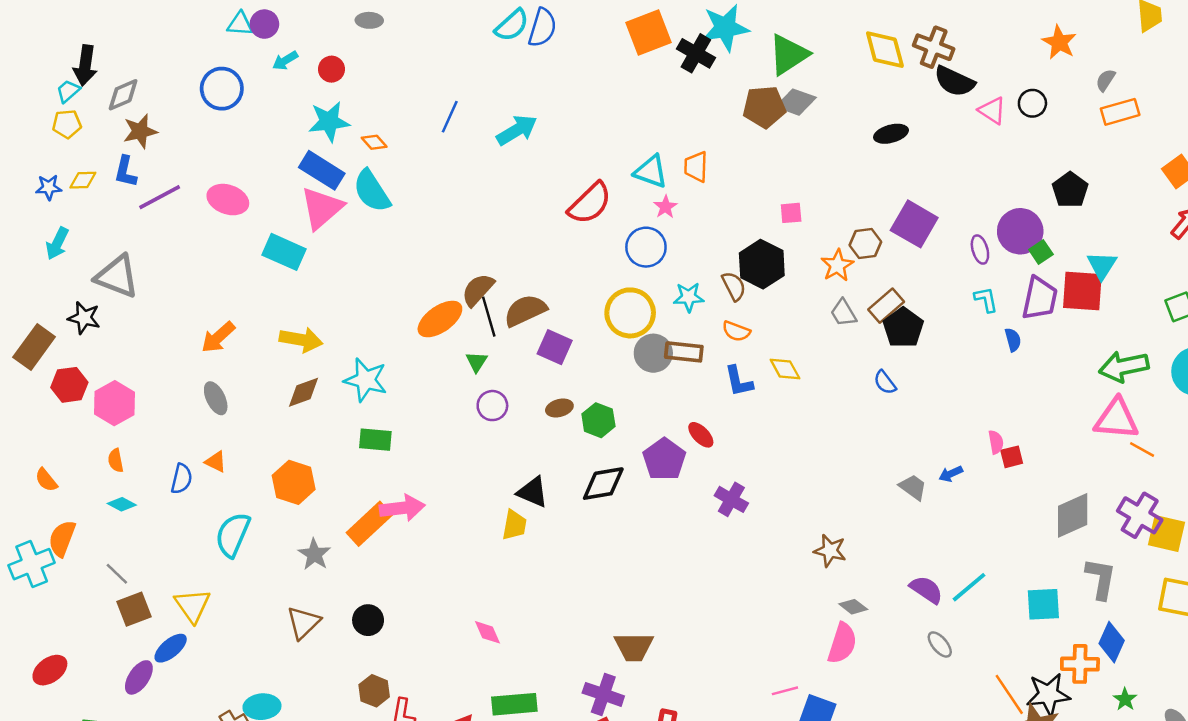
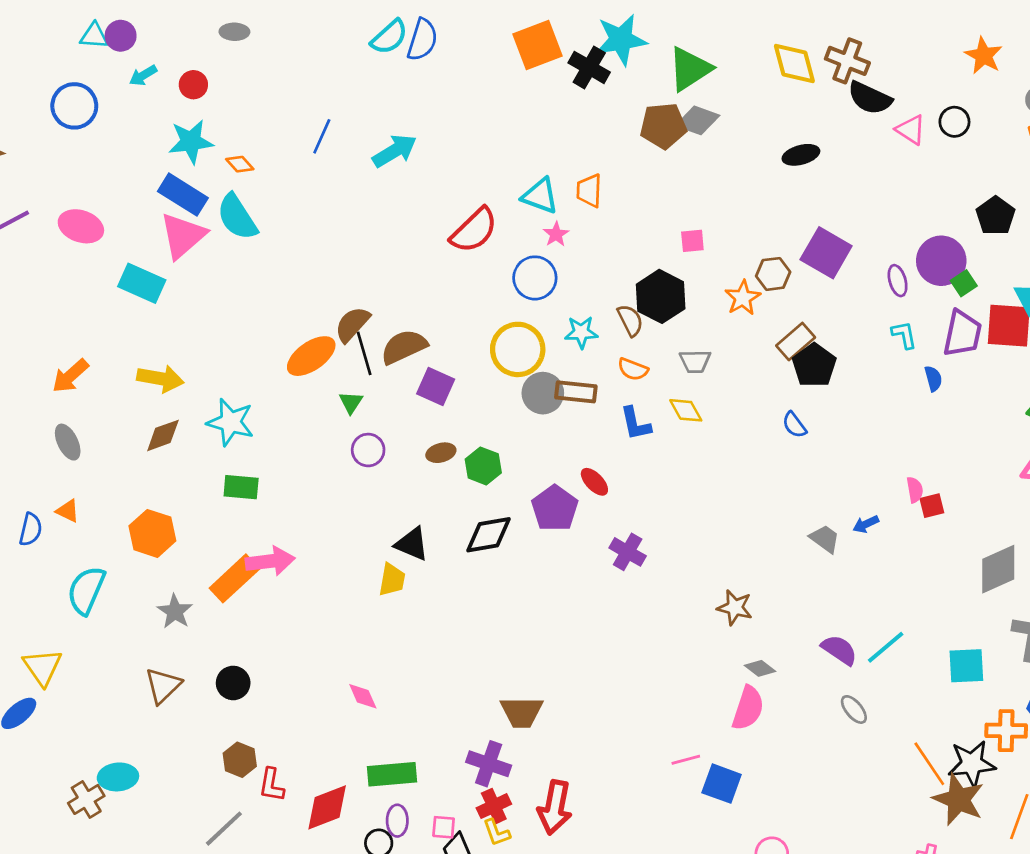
gray trapezoid: (843, 313) -> (695, 361), moved, turned -60

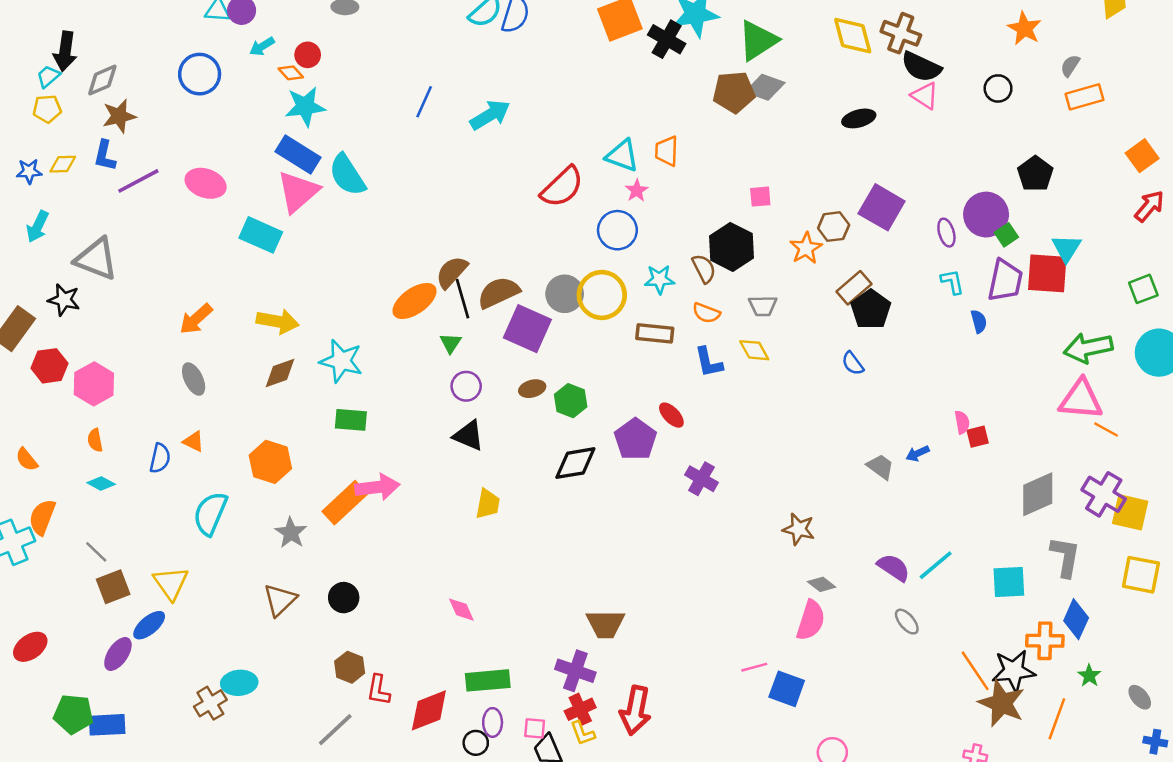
pink triangle: (911, 130) -> (925, 96), moved
orange diamond: (240, 164) -> (291, 73), moved
purple square: (436, 386) -> (527, 329), size x1.4
gray circle: (543, 393) -> (565, 294), moved
black triangle: (412, 544) -> (469, 435), moved

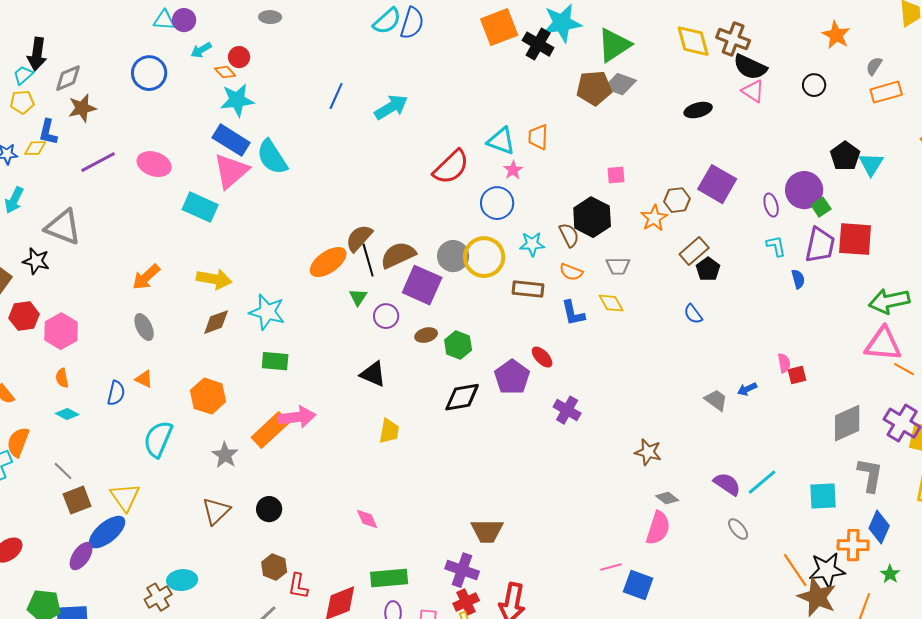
blue L-shape: (105, 156) -> (48, 132), moved
cyan triangle: (1066, 248) -> (871, 164), moved
black pentagon: (871, 309) -> (708, 269), size x0.7
purple circle: (466, 386) -> (386, 316), moved
blue ellipse: (149, 625) -> (107, 532), size x1.4

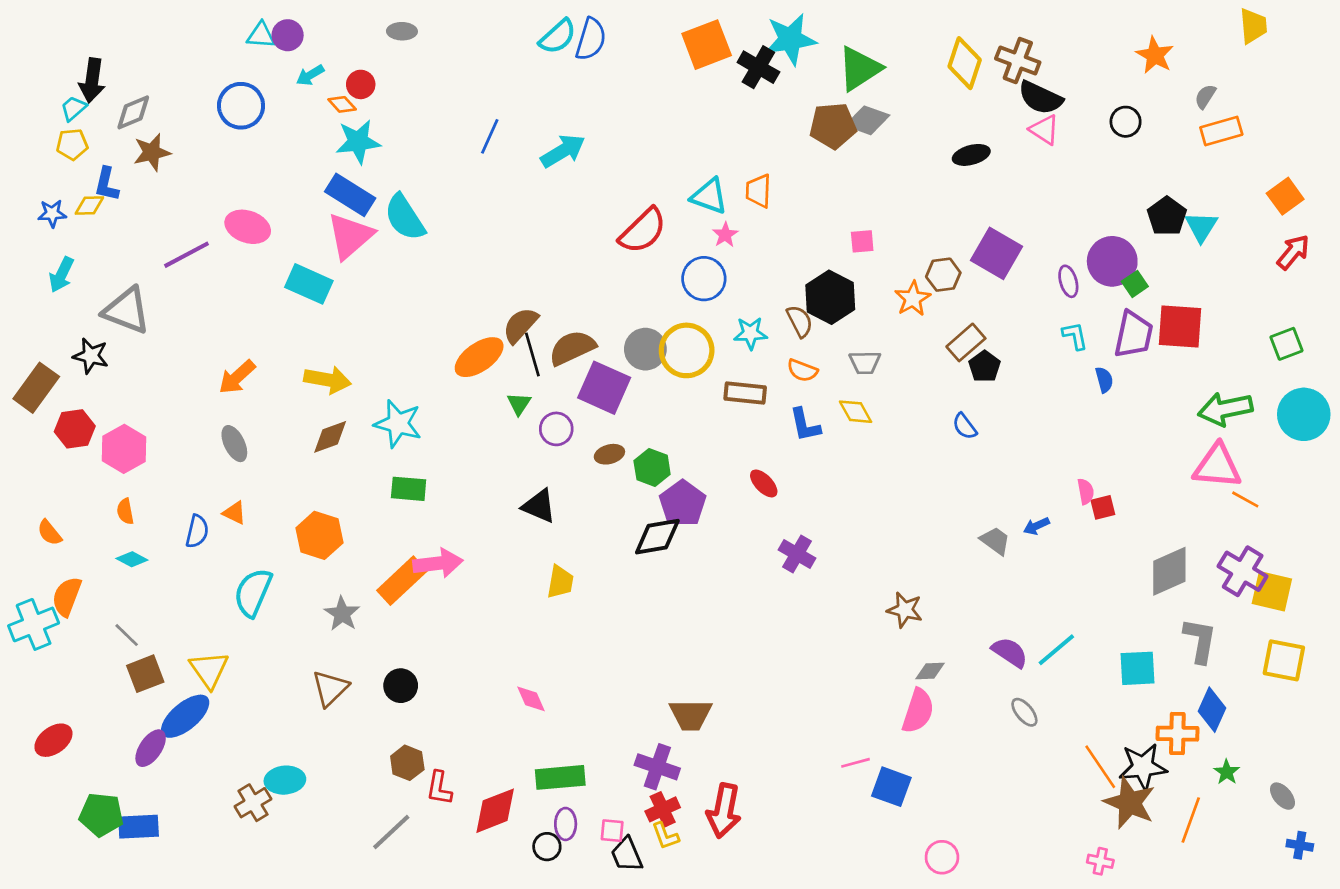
yellow diamond: (693, 41) -> (965, 63), turned 33
purple line: (98, 162) -> (186, 255), moved
purple pentagon: (512, 377) -> (683, 503), moved
gray diamond: (667, 498) -> (930, 671), turned -40

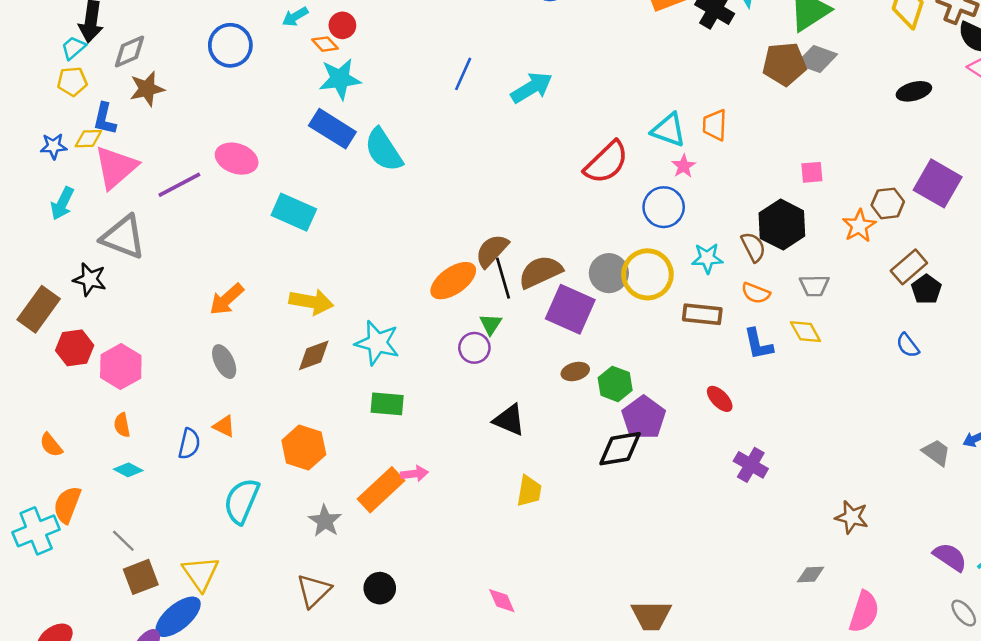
pink triangle: (350, 236) -> (116, 167), moved
purple circle: (556, 429) -> (474, 348), moved
pink arrow: (438, 563) -> (415, 474), size x0.6
gray diamond: (930, 671) -> (811, 574), moved

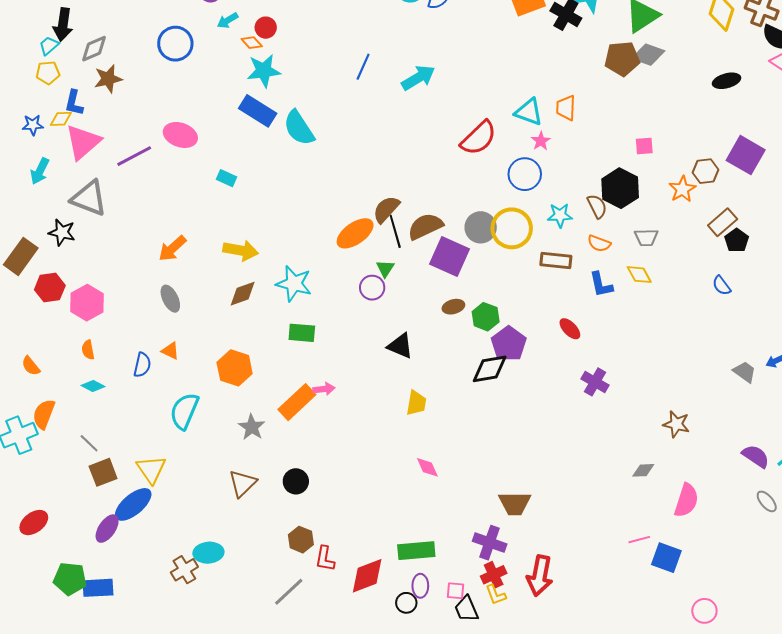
cyan rectangle: (294, 212) -> (227, 178), size x0.6
pink diamond: (502, 601) -> (427, 467), moved

